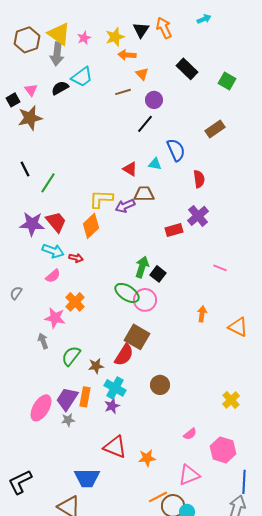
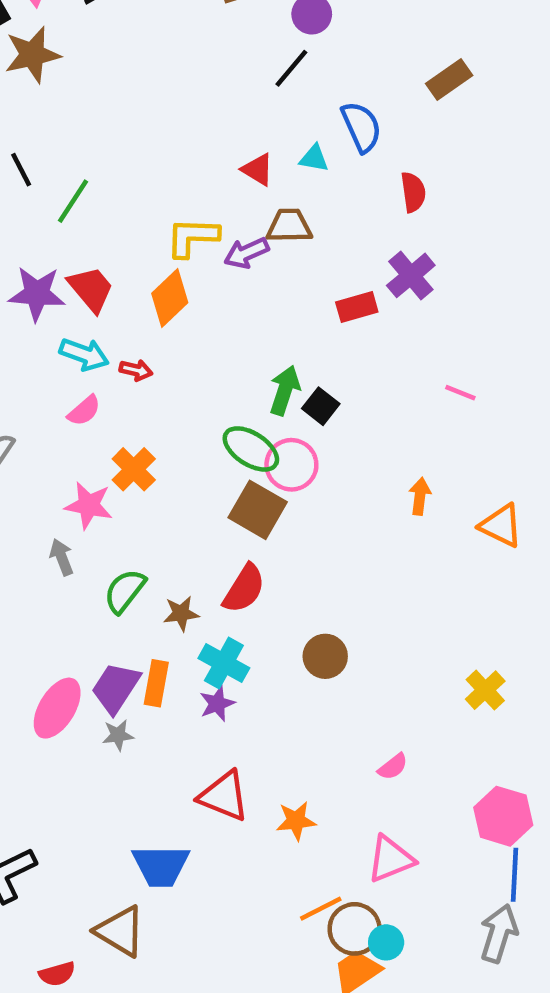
brown square: (137, 337) -> (258, 510), moved
pink hexagon: (223, 450) -> (503, 816), moved

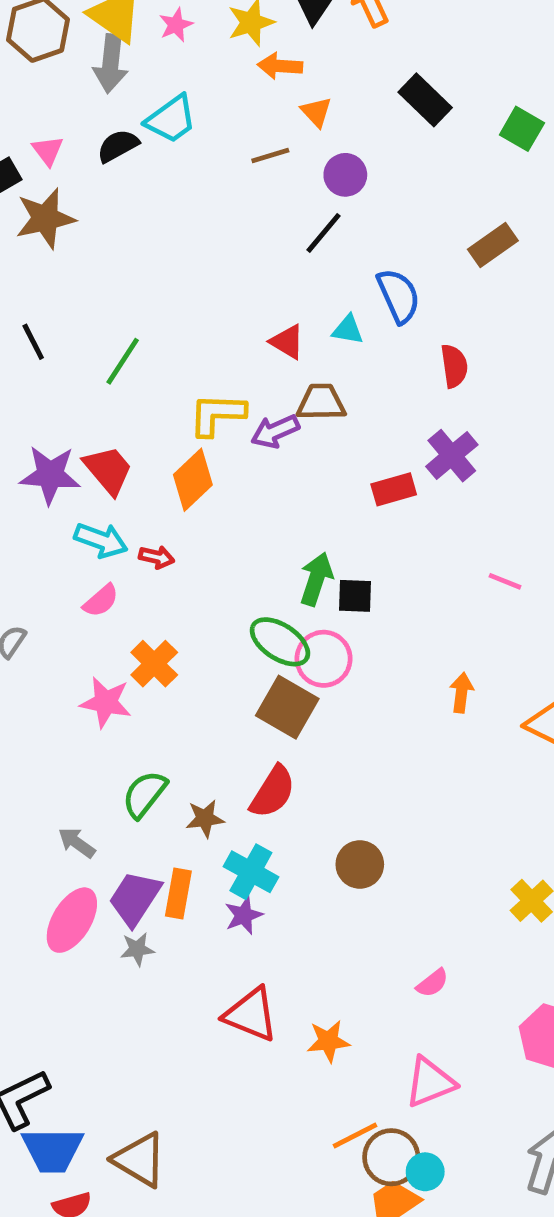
green line: (73, 201) -> (123, 361), moved
black square: (321, 406) -> (355, 596), turned -36
gray arrow: (62, 557) -> (77, 843), moved, turned -33
blue trapezoid: (161, 866) -> (53, 1150), moved

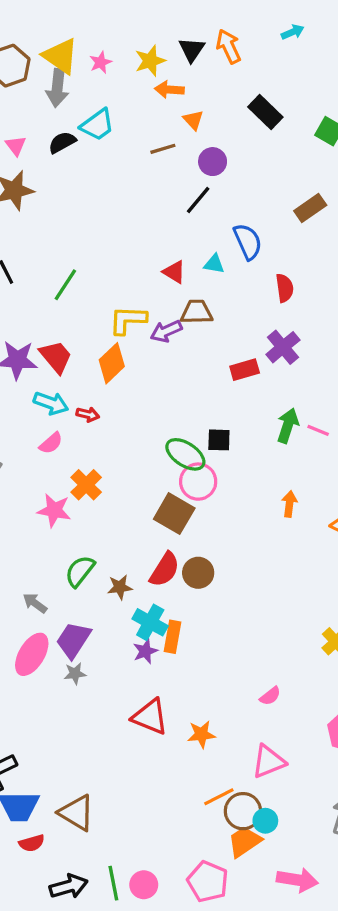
green arrow: (316, 579) -> (288, 426), moved
green ellipse: (280, 642) -> (185, 454), moved
brown circle: (360, 864) -> (198, 573), moved
orange rectangle: (178, 893) -> (173, 637), moved

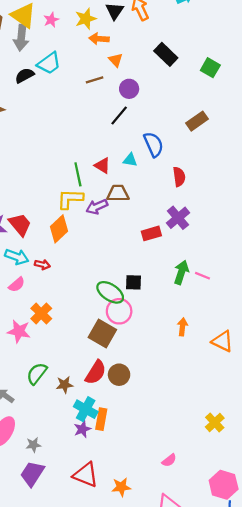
green line: (65, 285) -> (78, 174), moved, turned -45
purple trapezoid: (73, 640) -> (32, 474), moved

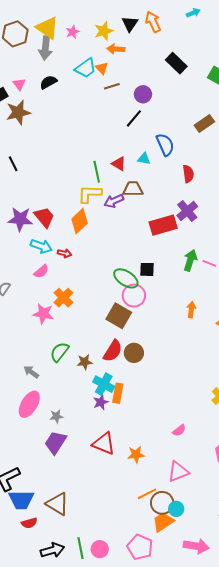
orange triangle: (116, 60) -> (102, 68), moved
cyan trapezoid: (49, 63) -> (86, 68), moved
red rectangle: (151, 233) -> (163, 225), size x1.5

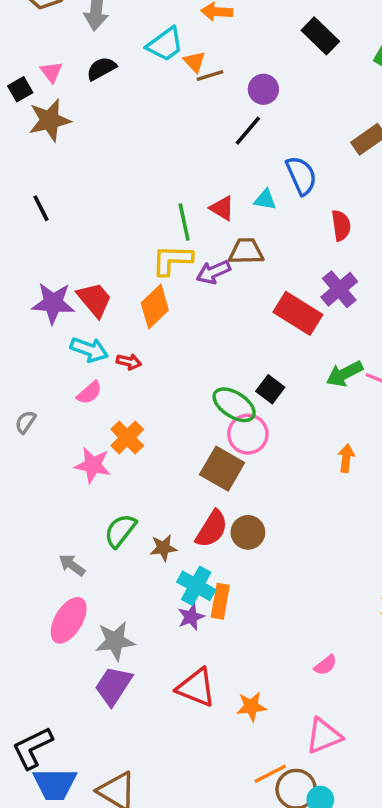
orange triangle: (102, 68) -> (194, 62), moved
red rectangle: (163, 225) -> (298, 313), turned 48
green arrow: (190, 260) -> (344, 374), turned -135
black square: (147, 269) -> (270, 389), turned 35
gray star: (56, 416) -> (115, 641), size x1.6

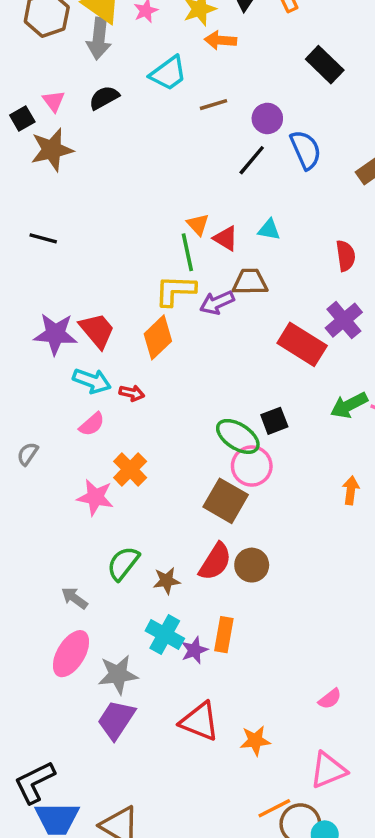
orange triangle: (194, 62) -> (198, 224), moved
blue semicircle: (301, 175) -> (306, 150), moved
black line: (41, 208) -> (43, 238), turned -48
black square: (270, 389) -> (274, 421), turned 32
cyan cross: (196, 586) -> (165, 635), moved

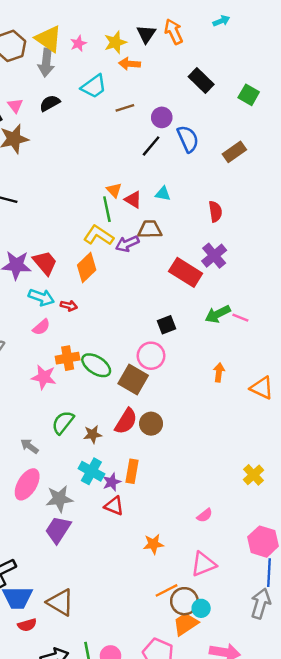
yellow L-shape: (175, 291) -> (99, 235), turned 32
green ellipse: (238, 436) -> (96, 365), moved
orange cross: (130, 469) -> (68, 358), turned 35
red triangle: (200, 721) -> (114, 506), moved, size x0.7

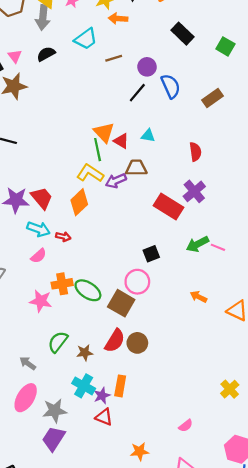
orange triangle: (114, 190) -> (104, 132), size x1.5
orange arrow: (219, 372) -> (199, 297), turned -70

